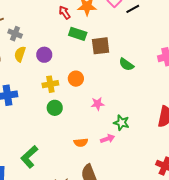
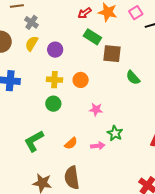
red arrow: (65, 12) -> (85, 13), turned -104
orange semicircle: (81, 143) -> (71, 143), turned -48
green L-shape: (29, 157) -> (34, 141), moved

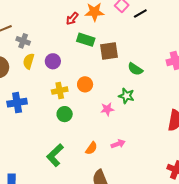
green star: (115, 133) -> (126, 96), moved

